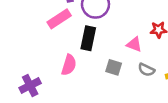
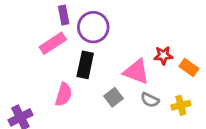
pink triangle: (134, 44) -> (136, 72), size x1.5
gray square: (114, 67) -> (113, 97), turned 35

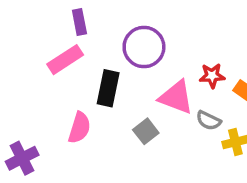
purple circle: (93, 27) -> (144, 47), moved
gray semicircle: (150, 100) -> (209, 121), moved

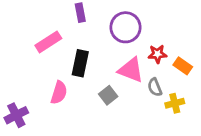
purple rectangle: (79, 22) -> (80, 13), moved
purple circle: (144, 47) -> (125, 27), moved
gray semicircle: (209, 121) -> (155, 87), turned 42

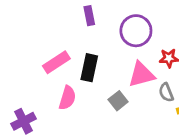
pink rectangle: (48, 42) -> (56, 62), moved
pink triangle: (131, 70) -> (141, 75), turned -36

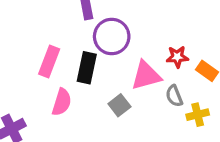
purple circle: (136, 31) -> (112, 36), moved
pink rectangle: (56, 62) -> (49, 61), turned -36

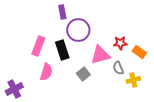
black rectangle: (87, 68) -> (62, 50), turned -30

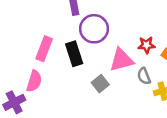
pink semicircle: (46, 72) -> (34, 81), moved

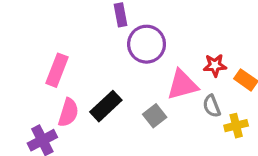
pink rectangle: (44, 49) -> (57, 70), moved
black rectangle: (74, 54) -> (106, 106), moved, turned 65

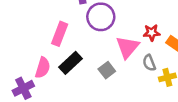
pink rectangle: (57, 70) -> (60, 34), moved
pink triangle: (182, 85) -> (127, 47), turned -35

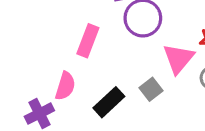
black rectangle: (71, 63) -> (109, 102), moved

